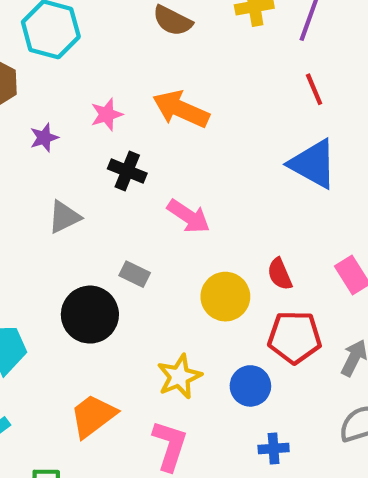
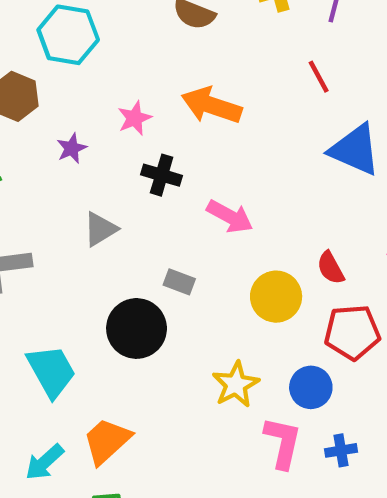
red line: (314, 89) -> (319, 77), moved
orange trapezoid: (93, 416) -> (107, 441), moved
pink L-shape: (170, 446) -> (283, 443), moved

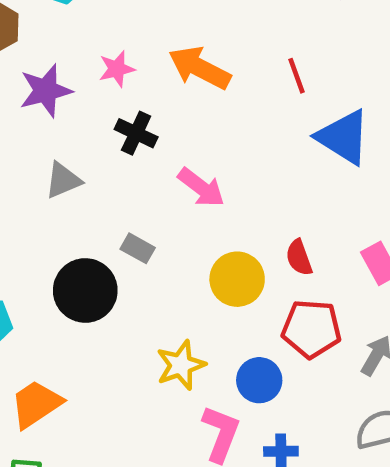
red line: (319, 77) -> (296, 76), moved
purple star: (72, 148) -> (46, 91), size x1.6

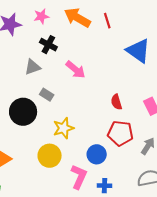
red line: (296, 76) -> (107, 21), moved
gray triangle: (63, 180) -> (33, 67), moved
yellow circle: (237, 279) -> (50, 156), moved
yellow star: (181, 365) -> (63, 128), moved

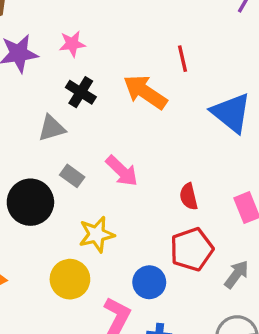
orange arrow: (77, 18) -> (145, 92), moved
pink arrow: (76, 70) -> (122, 171), moved
red pentagon: (120, 133) -> (192, 249), turned -30

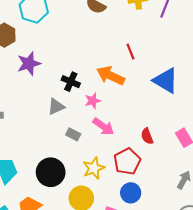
pink star: (72, 44) -> (93, 101), moved
black circle: (30, 202) -> (51, 172), moved
red pentagon: (192, 249) -> (127, 161), moved

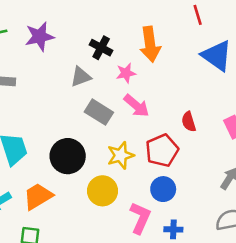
red line: (131, 52) -> (198, 15), moved
purple star: (29, 64) -> (40, 37), moved
orange arrow: (111, 76) -> (150, 44), turned -128
gray rectangle: (73, 134) -> (99, 112), size x1.5

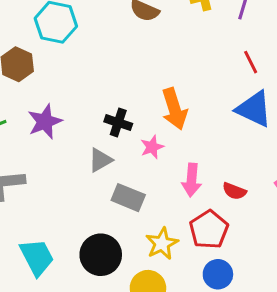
red line: (198, 15) -> (251, 62), moved
pink arrow: (136, 106) -> (192, 180), moved, turned 64
red semicircle: (189, 122) -> (234, 191), turned -42

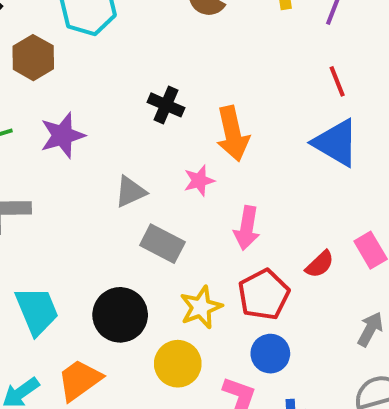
black cross: (118, 123) -> (166, 105), moved
red semicircle: (234, 191) -> (320, 264), moved, turned -70

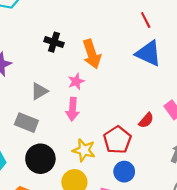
pink arrow: (247, 228) -> (73, 109), moved
gray rectangle: (162, 244) -> (26, 123), moved
yellow star: (201, 307) -> (84, 150), turned -30

